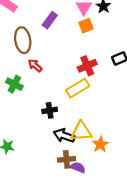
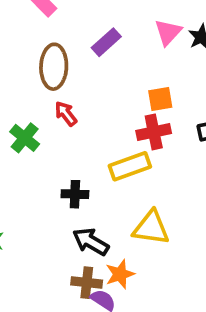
orange square: (86, 26) -> (160, 99), moved
yellow triangle: (81, 131) -> (151, 228), moved
orange star: (100, 144) -> (120, 274), moved

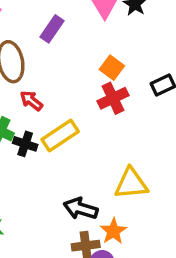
orange square: (160, 99) -> (112, 68), turned -30
yellow rectangle: (130, 166) -> (60, 136), moved
black cross: (75, 194) -> (25, 144), moved, turned 30

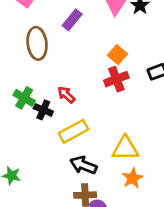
red arrow: (31, 101) -> (66, 95), moved
yellow rectangle: (60, 136) -> (73, 131), moved
orange star: (113, 231) -> (133, 178), moved

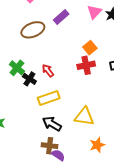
brown ellipse: (37, 43) -> (33, 30), turned 65
orange star: (133, 178) -> (97, 145), moved

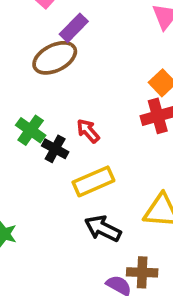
purple rectangle: (61, 17) -> (74, 28), moved
brown cross: (50, 146) -> (142, 272), moved

